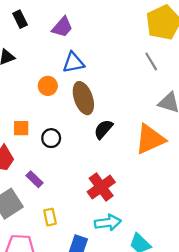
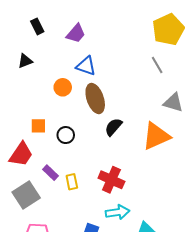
blue triangle: (73, 63) -> (86, 66), turned 30
red cross: (101, 187) -> (111, 180), turned -30
yellow rectangle: (50, 217) -> (72, 182), moved

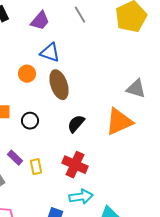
gray line: (157, 65) -> (80, 15), moved
black semicircle: (113, 127) -> (76, 124), moved

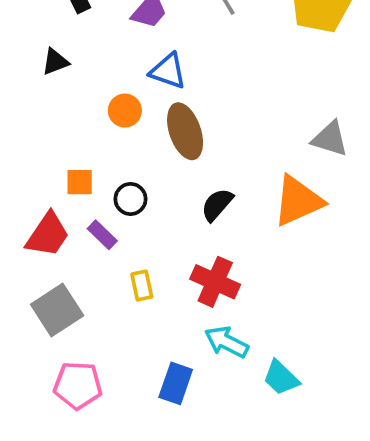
purple rectangle: (15, 158) -> (102, 235), moved
cyan arrow: (81, 197) -> (226, 342), turned -145

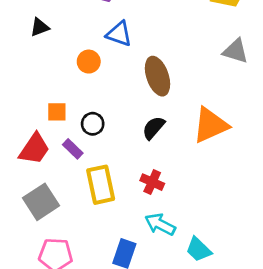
brown ellipse: (185, 131) -> (157, 76), moved
gray triangle: (330, 139) -> (236, 51), moved
red cross: (215, 282) -> (152, 182), size x0.7
yellow rectangle: (142, 286) -> (101, 185), size x1.8

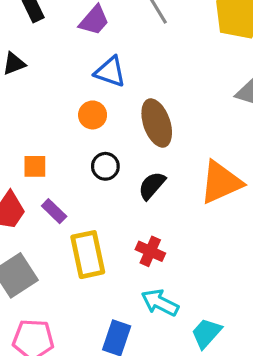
orange circle: (89, 62) -> (93, 115), moved
black circle: (93, 124) -> (105, 166), moved
cyan trapezoid: (199, 250) -> (206, 333), turned 88

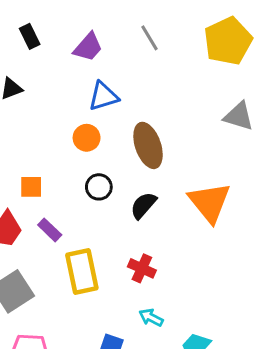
blue triangle: (110, 72) -> (103, 96), turned -36
orange triangle: (221, 182) -> (209, 202), turned -45
cyan arrow: (160, 303) -> (151, 318), size x0.7

